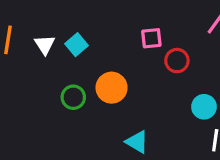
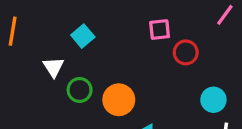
white triangle: (45, 45) -> (53, 67), moved
orange circle: (112, 88) -> (119, 100), moved

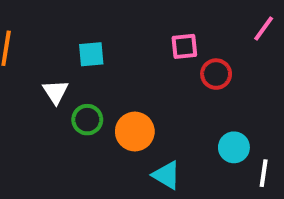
cyan square: (83, 36) -> (91, 54), turned 35
cyan circle: (213, 100) -> (234, 147), moved

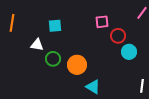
white triangle: (56, 92) -> (37, 45), turned -48
cyan circle: (234, 147) -> (129, 52), moved

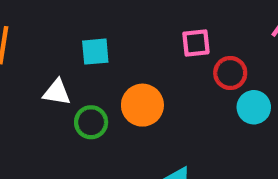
orange circle: (77, 65) -> (142, 105), moved

